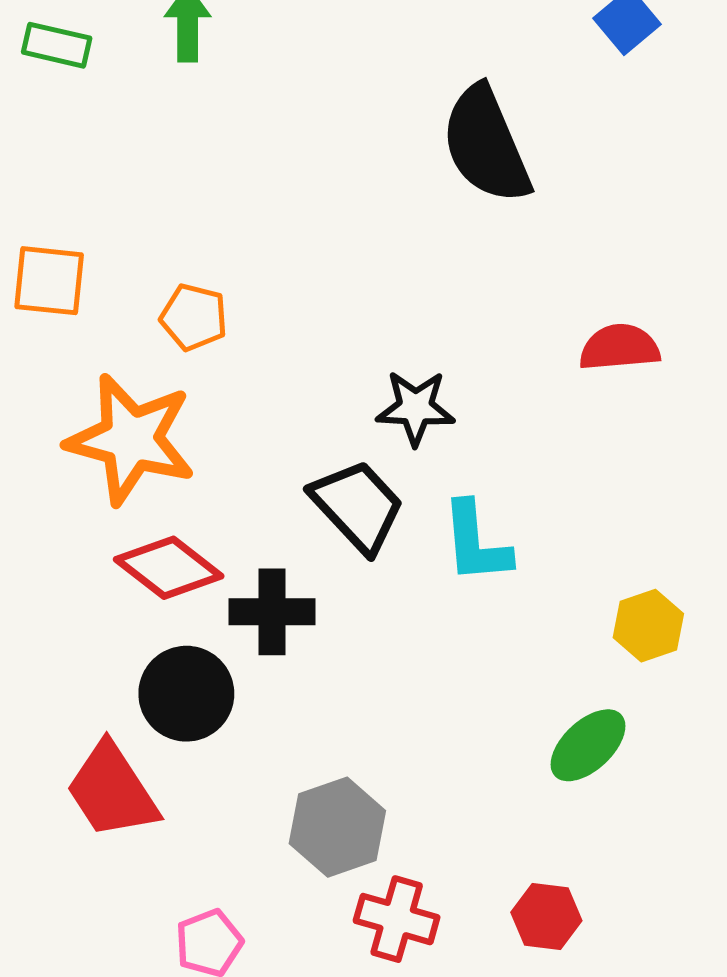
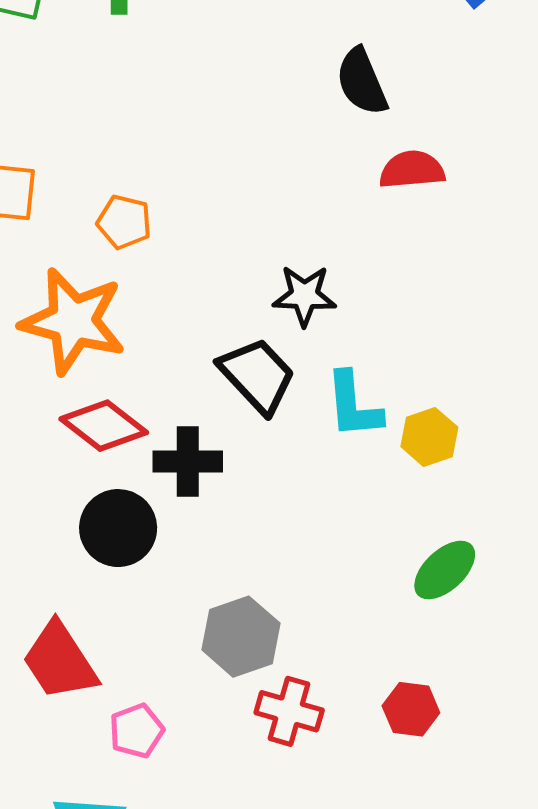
black semicircle: (486, 145) -> (362, 82), size x0.7
red semicircle: (619, 347) -> (412, 170), moved
yellow hexagon: (648, 626) -> (429, 437), moved
red trapezoid: (112, 791) -> (60, 661), moved

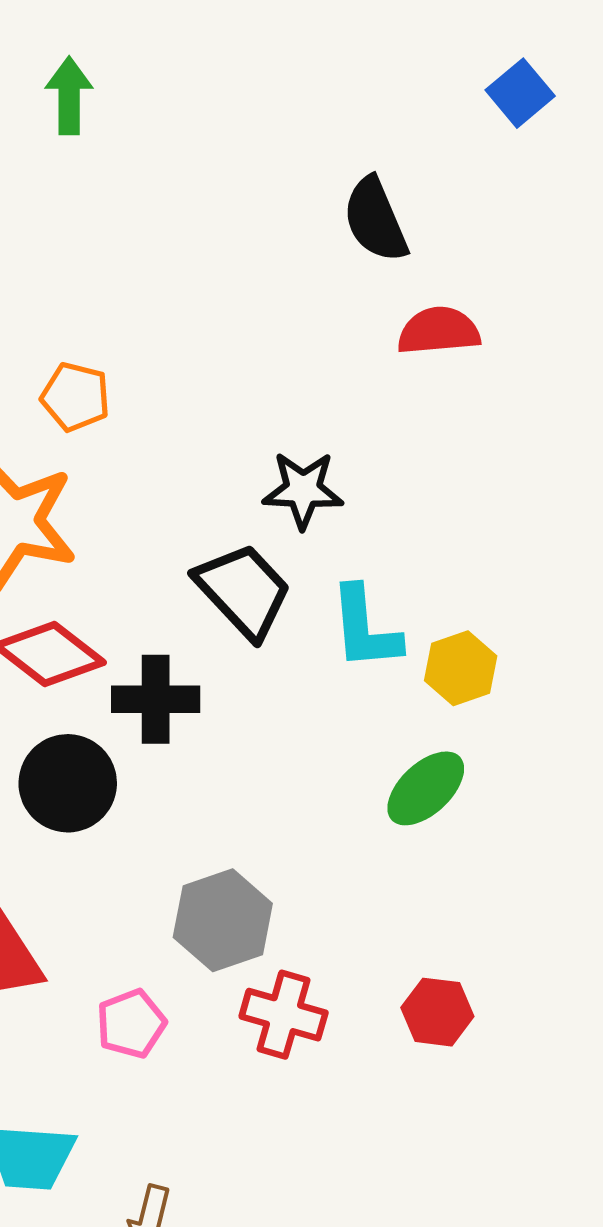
green ellipse: (445, 570) -> (426, 788), moved
pink pentagon: (137, 731) -> (131, 1024), moved

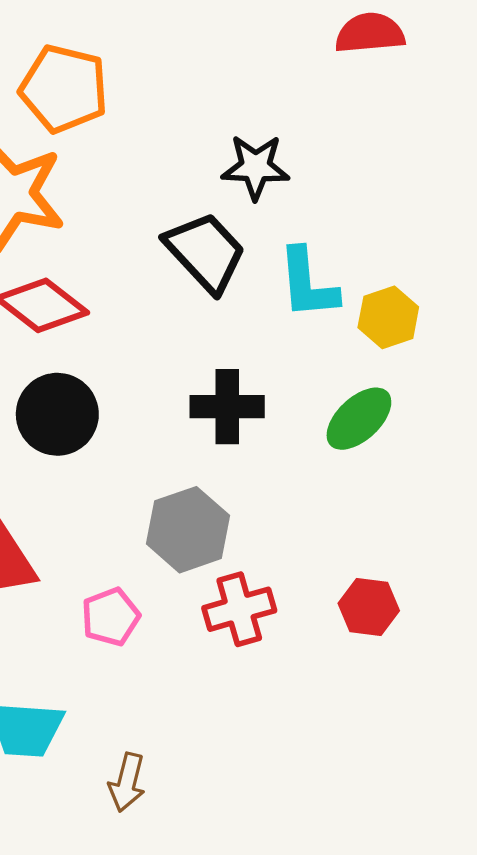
orange pentagon: (75, 397) -> (64, 89), size x1.5
black cross: (156, 699) -> (227, 407), moved
red cross: (284, 1015) -> (239, 609), turned -32

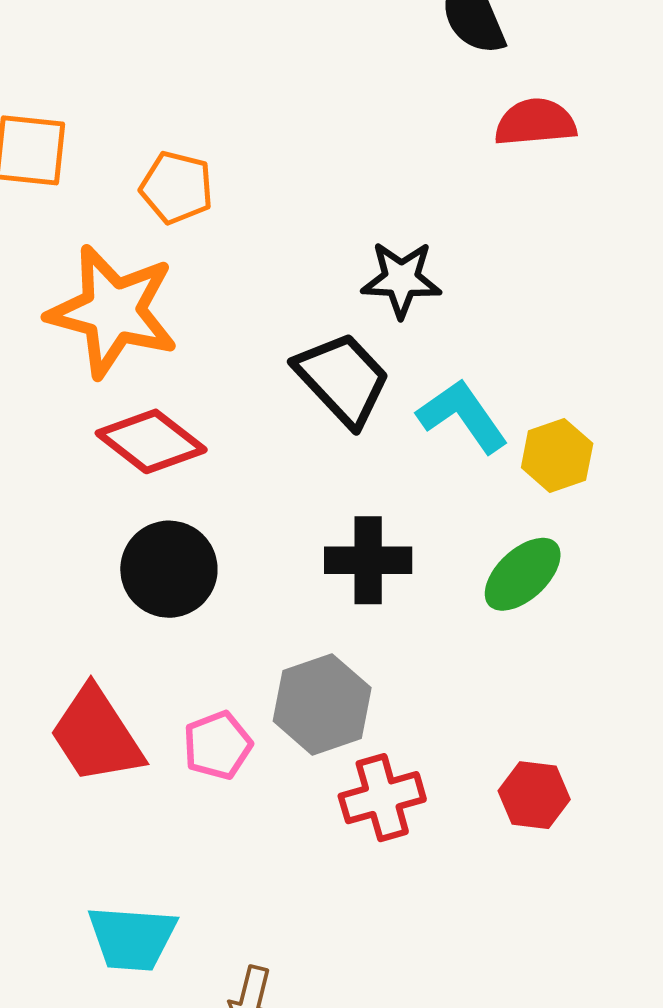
orange pentagon: (64, 89) -> (177, 187), size x0.7
cyan L-shape: (308, 284) -> (463, 416), turned 150
pink pentagon: (111, 617) -> (217, 745), moved

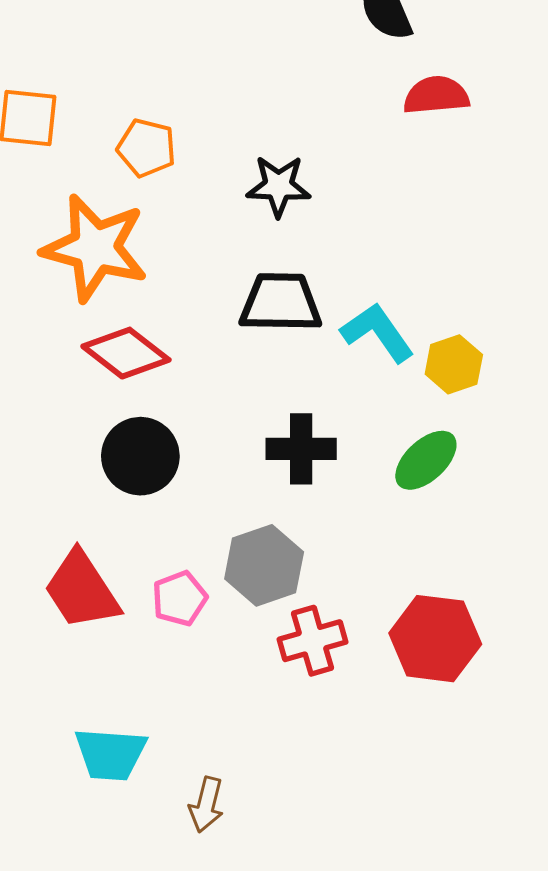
black star: (401, 279) -> (279, 186), moved
black trapezoid: (343, 379) -> (281, 303), turned -46
red hexagon: (534, 795) -> (435, 639), size x1.6

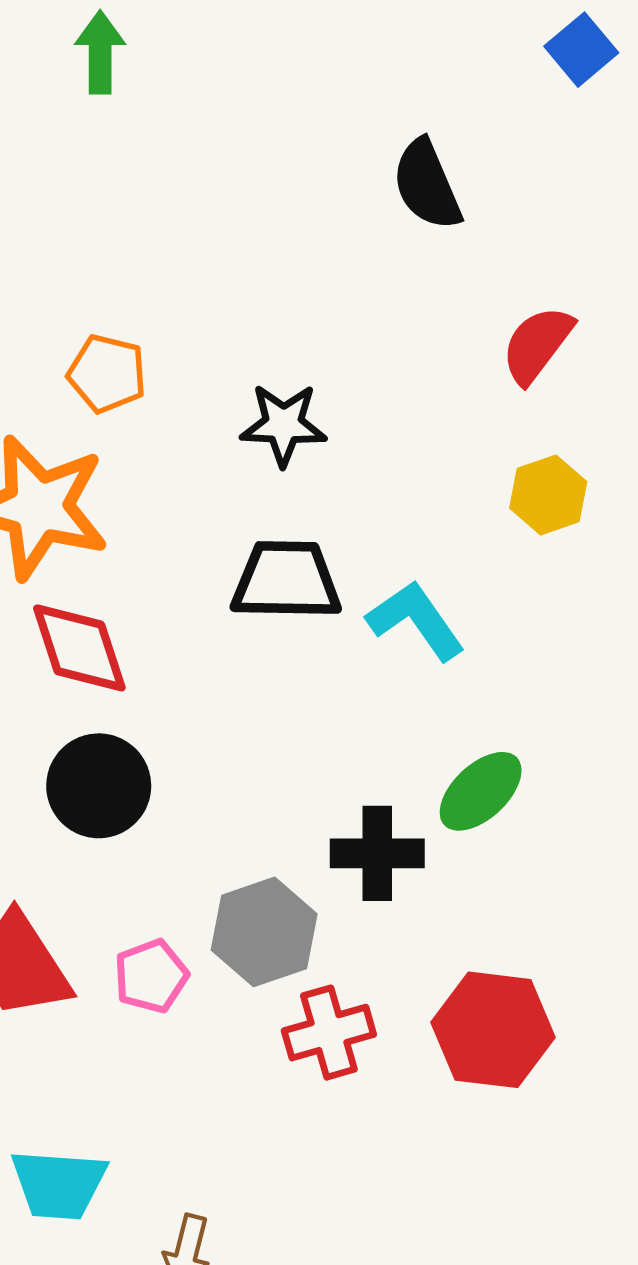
red semicircle: (436, 95) -> (537, 345), moved, turned -48
red diamond: (126, 353) -> (79, 648), turned 34
yellow hexagon: (454, 364) -> (548, 495), moved
black cross: (301, 449) -> (377, 853), moved

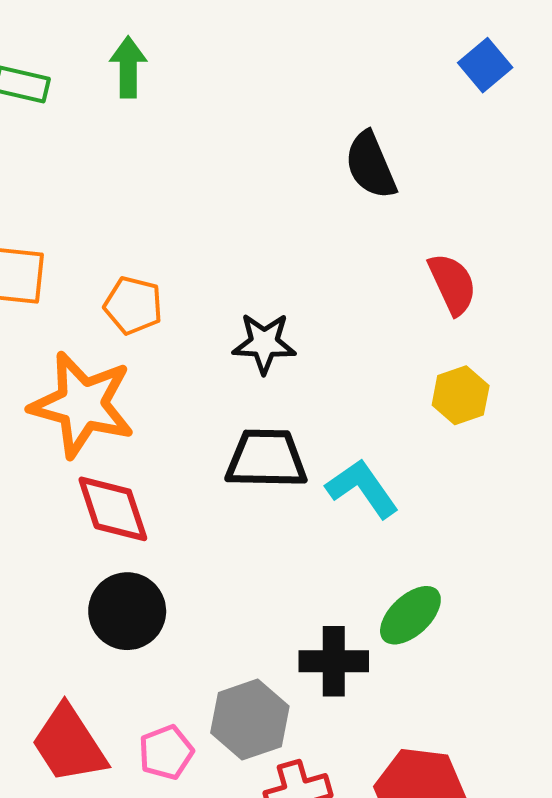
red semicircle: (537, 345) -> (452, 284), turned 118

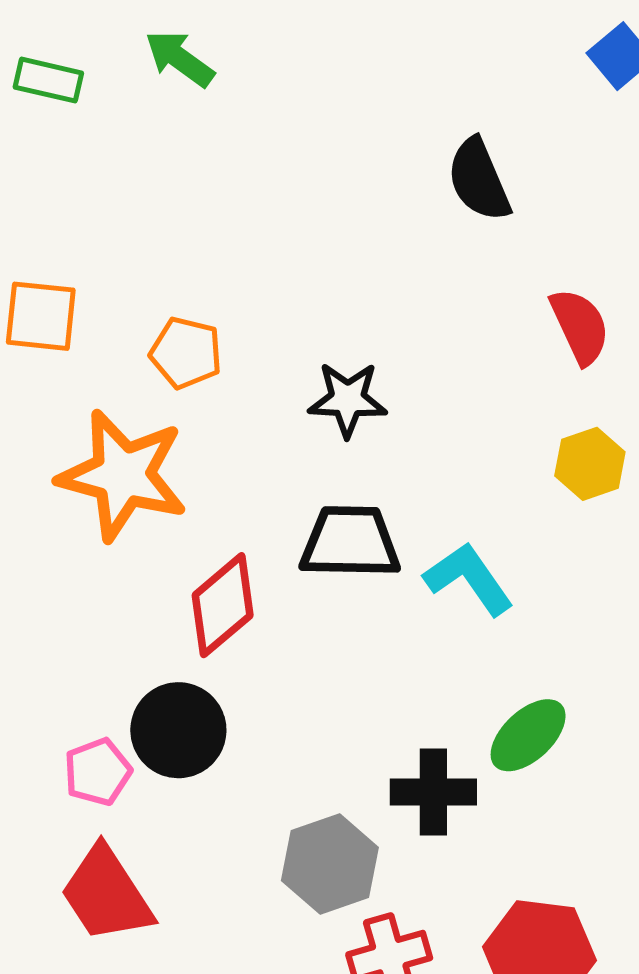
green arrow: (128, 67) -> (180, 59), turned -54
red diamond: (113, 509) -> (223, 605), moved, turned 68
pink pentagon: (166, 752) -> (98, 772), moved

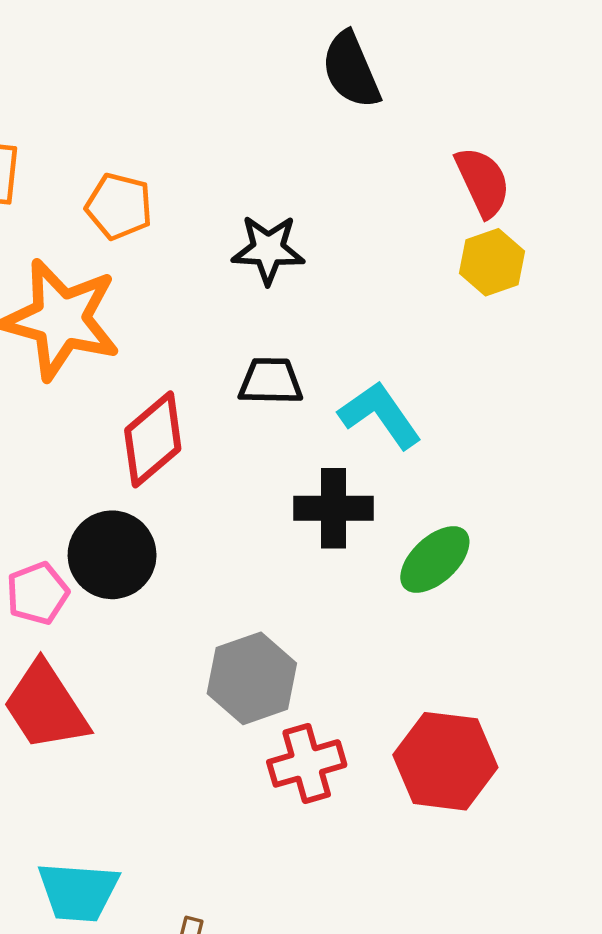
black semicircle: (479, 180) -> (351, 70), moved
yellow hexagon: (590, 464) -> (492, 262), moved
black trapezoid: (350, 542) -> (271, 381), size x0.7
black cross: (433, 792) -> (333, 508), moved

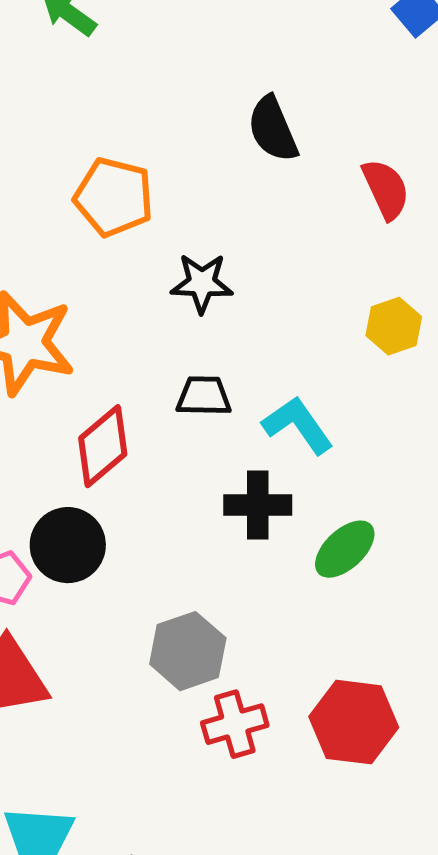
red semicircle: (483, 182) -> (386, 189), moved
orange pentagon: (119, 206) -> (114, 197), moved, size x1.4
yellow hexagon: (492, 262) -> (394, 326), moved

